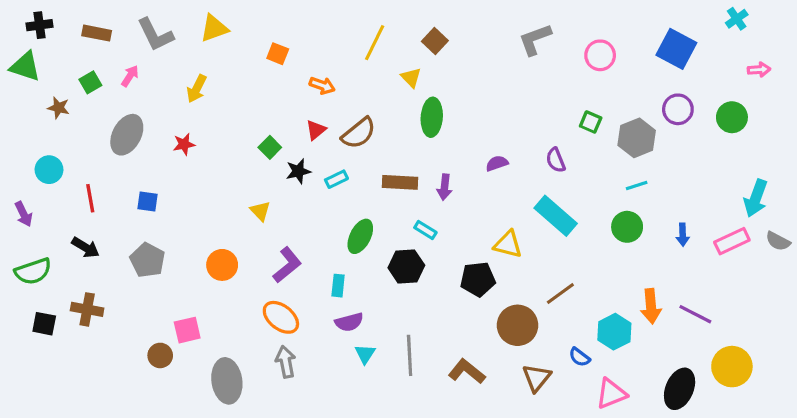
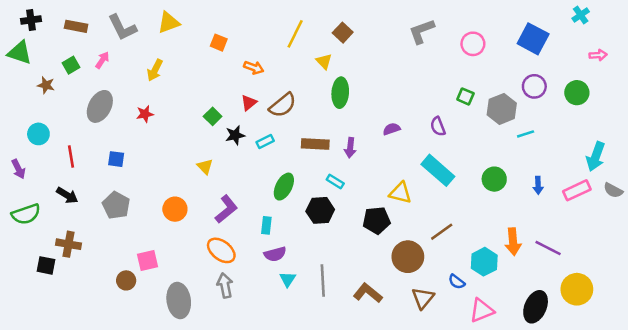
cyan line: (637, 186) -> (526, 134), moved
black square: (44, 324) -> (46, 265), moved

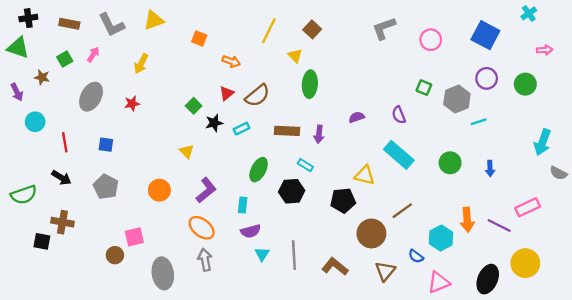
purple arrow: (18, 169) -> (17, 92), moved
pink rectangle: (577, 190) -> (528, 207), moved

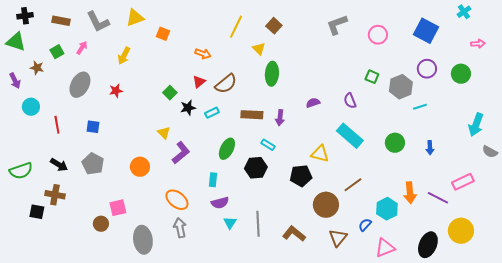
orange square: (199, 39) -> (163, 34), moved
black arrow: (61, 178) -> (59, 165), moved
purple L-shape: (206, 190) -> (181, 153), moved
blue semicircle: (416, 256) -> (365, 225), turned 96

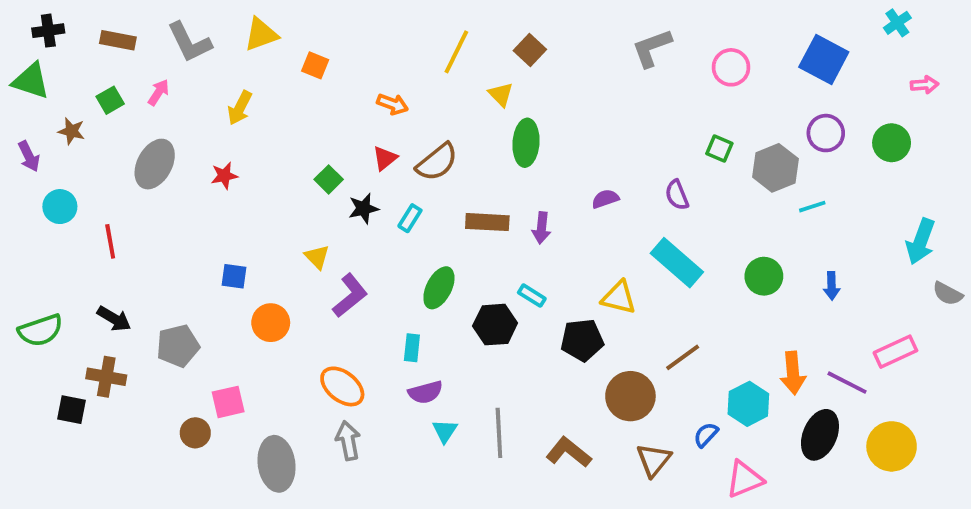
cyan rectangle: (212, 113) -> (410, 218), turned -32
blue square: (93, 127) -> (234, 276), moved
cyan rectangle: (268, 145) -> (532, 296), moved
gray pentagon: (93, 164) -> (178, 346), moved, turned 30
black ellipse: (428, 245) -> (820, 435), moved

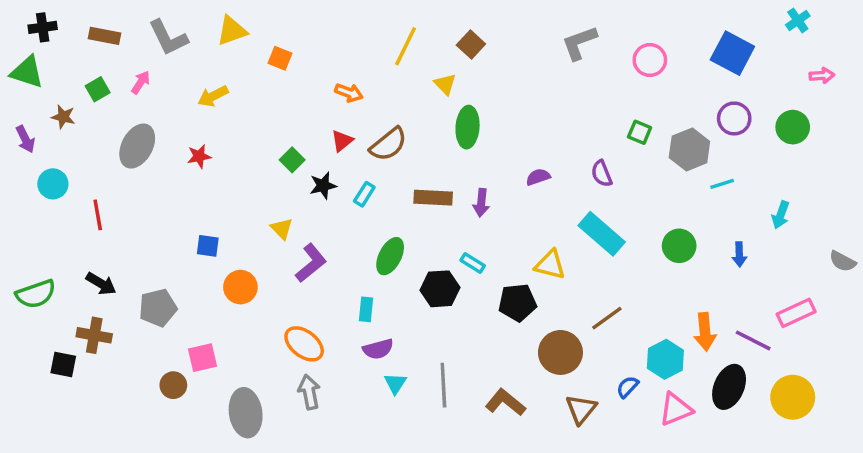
yellow arrow: (240, 108) -> (213, 96), turned 36
cyan arrow: (921, 241) -> (781, 215), moved, size x0.7
pink triangle: (745, 479) -> (676, 409), moved

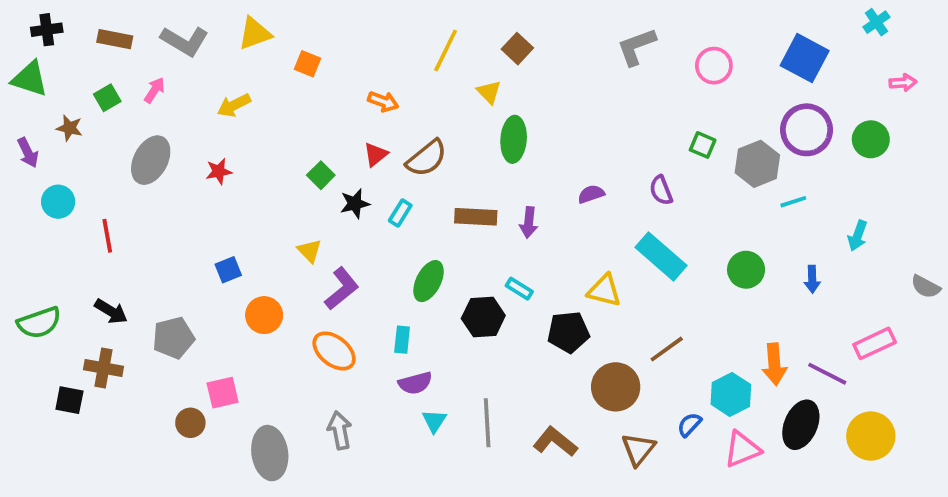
gray L-shape: (168, 38) -> (185, 41), turned -33
purple circle: (734, 118) -> (807, 130), size x1.4
blue square: (208, 246) -> (228, 270), turned -30
orange ellipse: (304, 344) -> (334, 351), moved

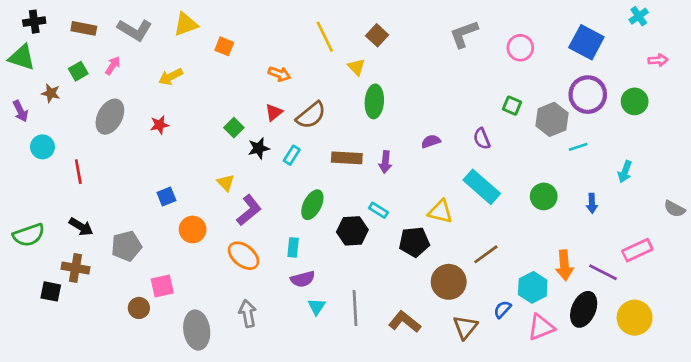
yellow line: (446, 50) -> (325, 37), turned -52

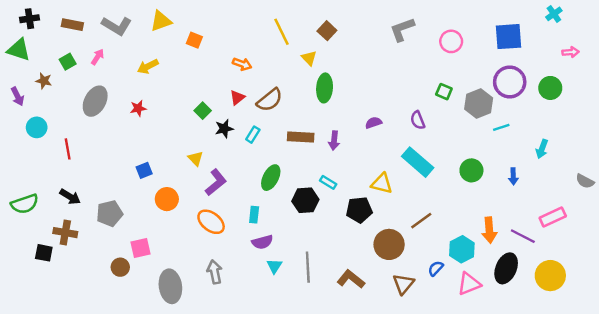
blue square: (586, 42) -> (508, 37), turned -32

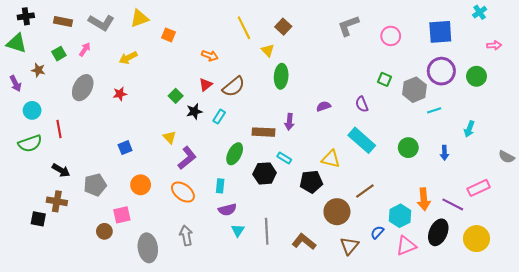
brown rectangle: (301, 137) -> (264, 132), moved
orange circle: (167, 199) -> (141, 185), moved
green semicircle: (25, 204) -> (30, 143), moved

